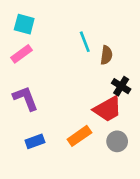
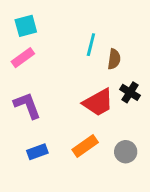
cyan square: (24, 24) -> (26, 26), turned -30
cyan line: (85, 42) -> (91, 45), turned 35
red trapezoid: (108, 109) -> (98, 103), moved

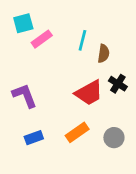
pink rectangle: (23, 58) -> (42, 39), moved

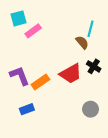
cyan line: (82, 40) -> (91, 29), moved
brown semicircle: (103, 53) -> (82, 42), turned -48
orange rectangle: (77, 132) -> (40, 82), moved

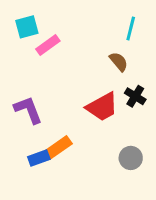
cyan line: (91, 29) -> (131, 28), moved
orange rectangle: (40, 82) -> (58, 147), moved

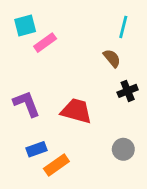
black cross: (135, 96) -> (128, 91), turned 36
red trapezoid: (102, 107) -> (76, 111), moved, turned -136
orange rectangle: (58, 147) -> (56, 165), moved

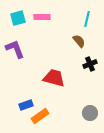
pink rectangle: (45, 43) -> (42, 17), moved, turned 35
purple L-shape: (27, 104) -> (15, 49), moved
gray circle: (123, 149) -> (90, 113), moved

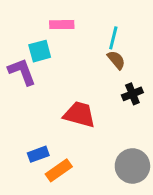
cyan square: (18, 18) -> (40, 51), moved
cyan line: (87, 19) -> (113, 38), moved
gray circle: (90, 113) -> (132, 166), size x1.5

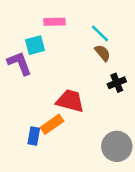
cyan line: (113, 38) -> (100, 33), turned -60
blue rectangle: (38, 154) -> (34, 136), turned -60
orange rectangle: (59, 170) -> (52, 124), moved

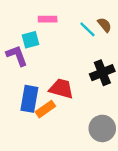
brown semicircle: (103, 53) -> (105, 25), moved
black cross: (117, 83) -> (102, 73), size x1.5
blue rectangle: (34, 136) -> (29, 99), moved, size x1.6

